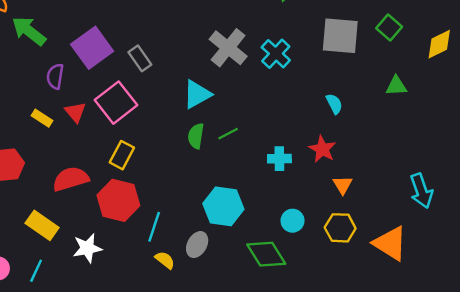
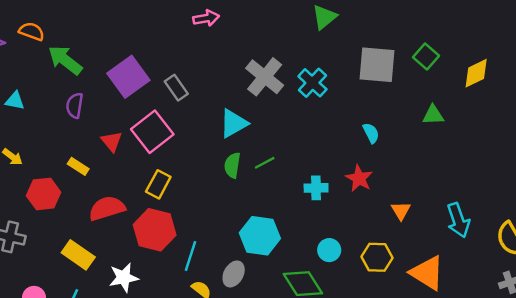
purple semicircle: (55, 76) -> (75, 105), moved
yellow rectangle: (42, 118) -> (78, 166), moved
orange triangle: (343, 185) -> (401, 211), moved

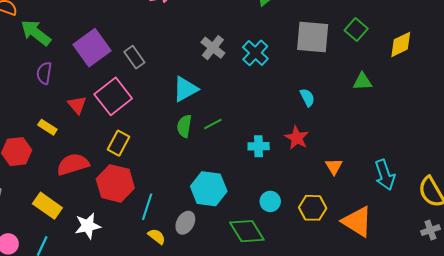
gray cross: (265, 77) -> (213, 48), size x0.7

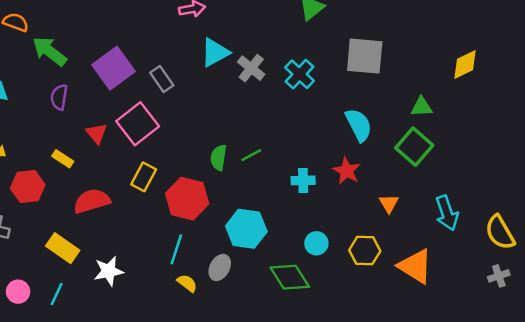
green square: (356, 30) -> (414, 147), moved, size x1.4
cyan triangle: (185, 89) -> (215, 52), moved
cyan semicircle: (307, 97) -> (359, 125), size x1.6
red hexagon: (115, 183) -> (187, 199), moved

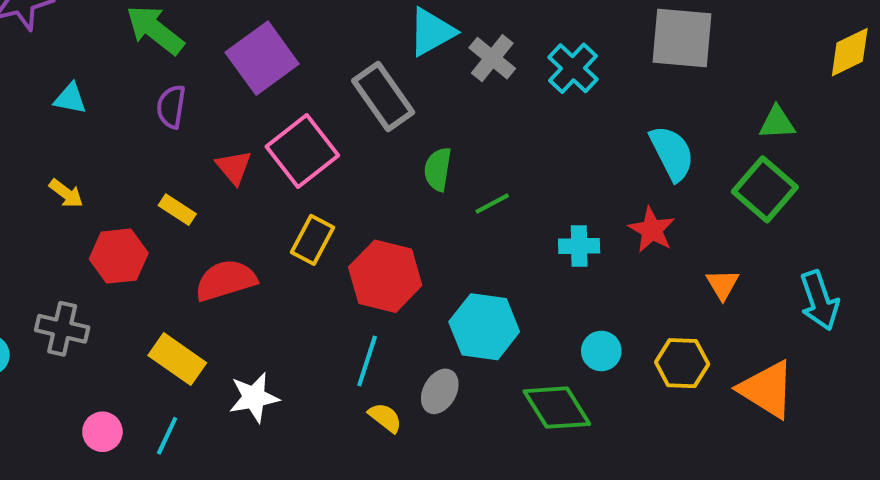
gray rectangle: (162, 79) -> (383, 97), moved, size x1.5
green semicircle: (219, 158) -> (438, 169), moved

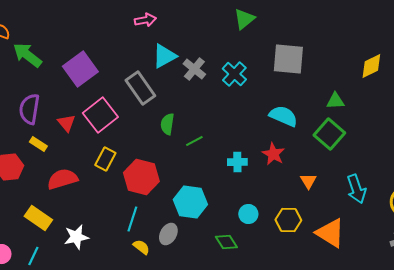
purple semicircle: (171, 107) -> (29, 109), moved, size x1.4
cyan semicircle: (672, 153) -> (283, 116), turned -40
green diamond: (557, 408) -> (226, 242), size x0.7

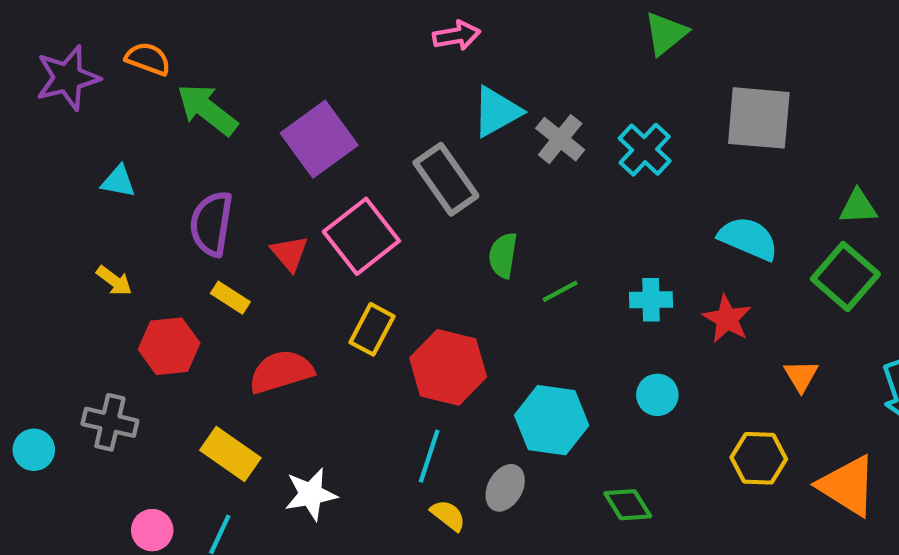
cyan cross: (237, 162) -> (651, 300), moved
cyan circle: (248, 214) -> (657, 395), moved

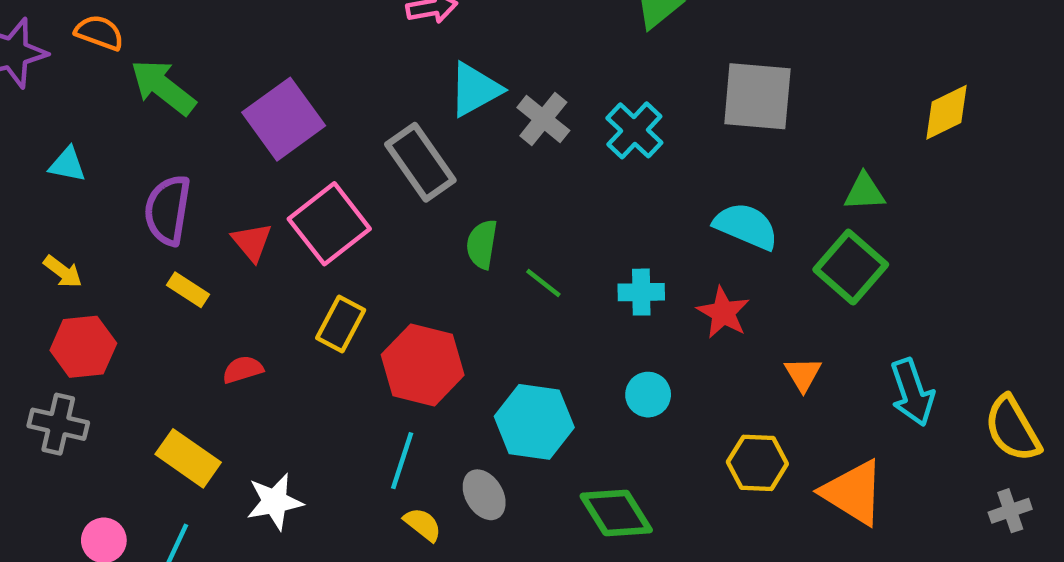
green line: (560, 291) -> (543, 283), turned 66
red hexagon: (169, 346) -> (83, 347), moved
red semicircle: (281, 372) -> (243, 370), size x0.6
gray ellipse: (505, 488) -> (484, 495), turned -60
green diamond: (628, 505) -> (616, 513), size x1.4

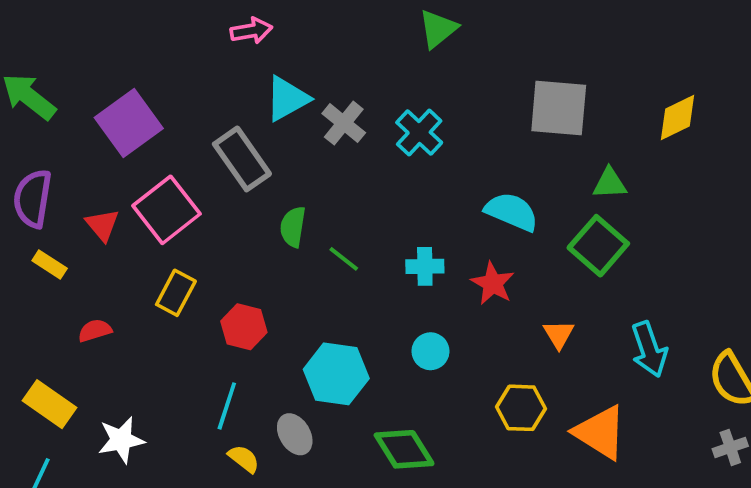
gray square: (757, 96) -> (559, 108), moved
red hexagon: (423, 365) -> (244, 327), size x0.7

